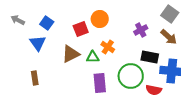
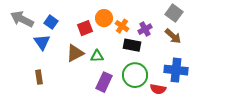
gray arrow: (18, 20) -> (22, 19), size x1.6
orange cross: (108, 47) -> (122, 26), moved
black rectangle: (150, 57) -> (132, 45), moved
purple rectangle: (100, 83) -> (104, 82), turned 30

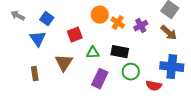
gray arrow: (22, 19) -> (18, 16), size x0.6
red square: (85, 28) -> (75, 35), moved
black rectangle: (132, 45) -> (120, 52), moved
brown triangle: (75, 53) -> (64, 63), moved, turned -30
green circle: (135, 75) -> (131, 72), size x0.7

